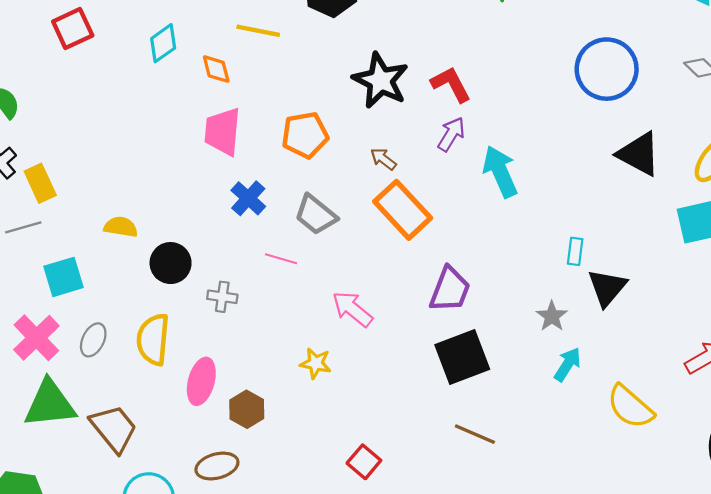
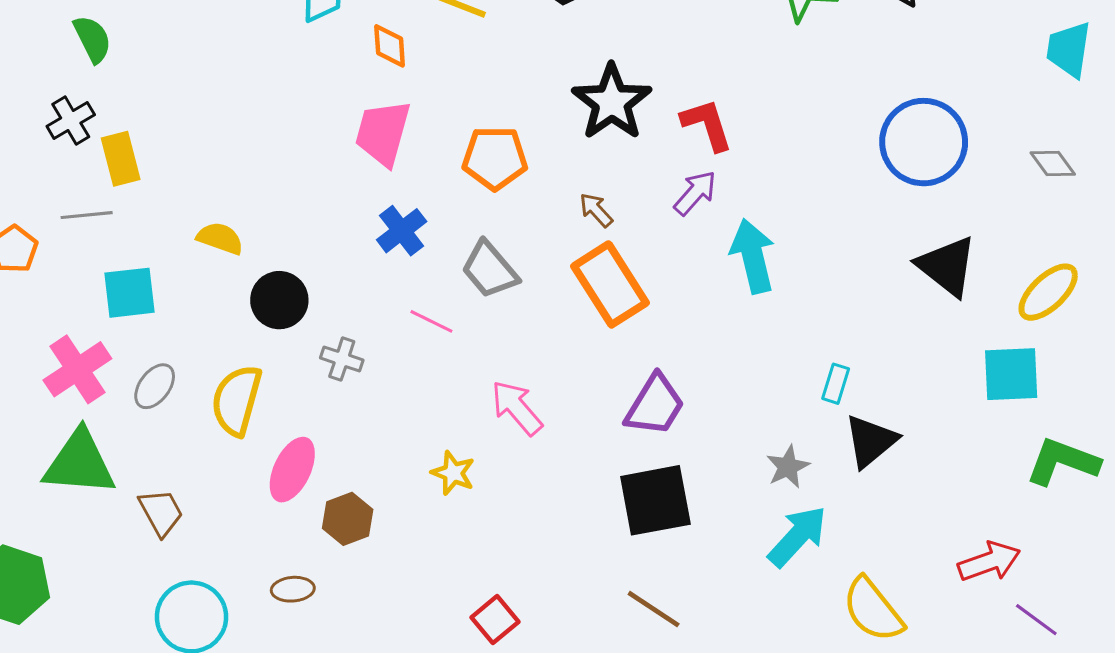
cyan arrow: (567, 364) -> (797, 536), size x1.4
brown trapezoid: (114, 428) -> (161, 512), size x0.7
brown ellipse: (217, 466) -> (293, 589), size x0.7

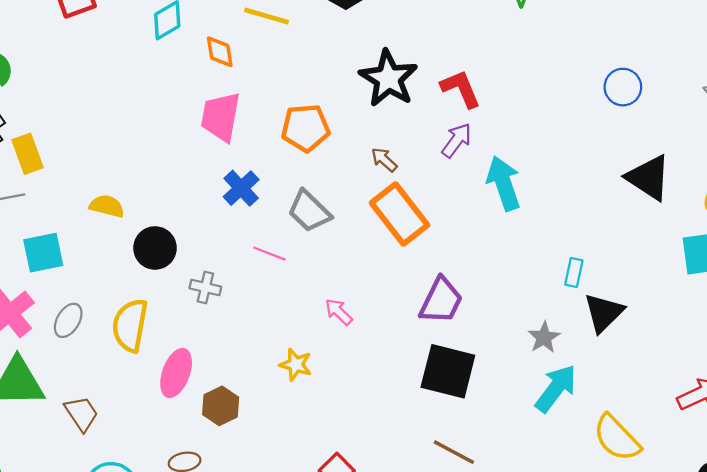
blue circle: (924, 142) -> (623, 87), size x0.6
pink arrow: (517, 408) -> (339, 312), size x0.7
black square: (655, 500) -> (448, 371), turned 30

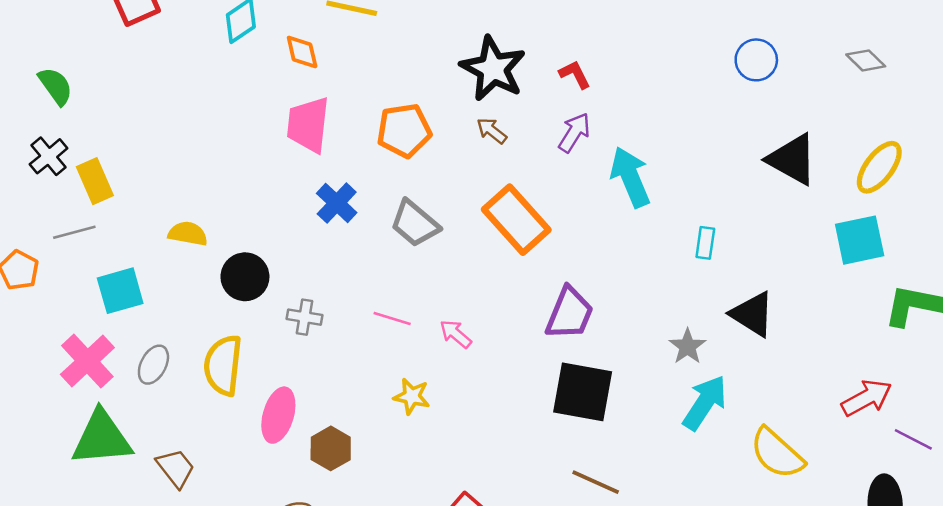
red L-shape: (461, 89) -> (575, 74), size x0.7
brown arrow: (384, 160) -> (492, 131), moved
pink line: (269, 254) -> (392, 318), moved
cyan rectangle: (574, 273) -> (705, 243), moved
black triangle: (604, 313) -> (752, 314), turned -39

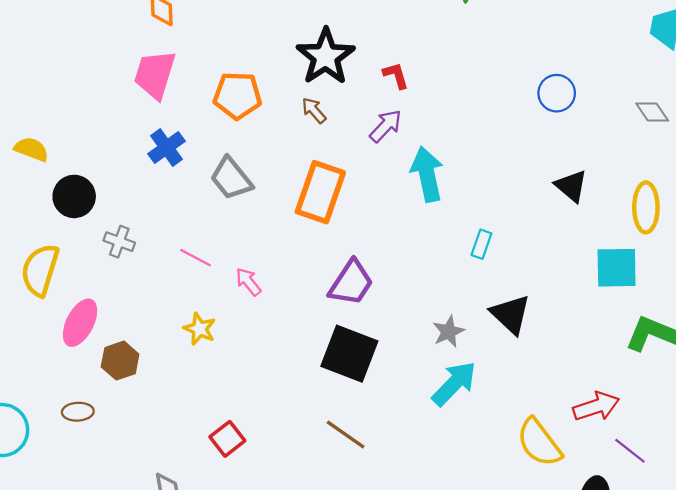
black triangle: (792, 159) -> (571, 186), size x0.7
yellow ellipse: (879, 167) -> (646, 207), turned -48
orange rectangle: (516, 220) -> (320, 192), turned 50
yellow semicircle: (777, 453) -> (539, 443), moved

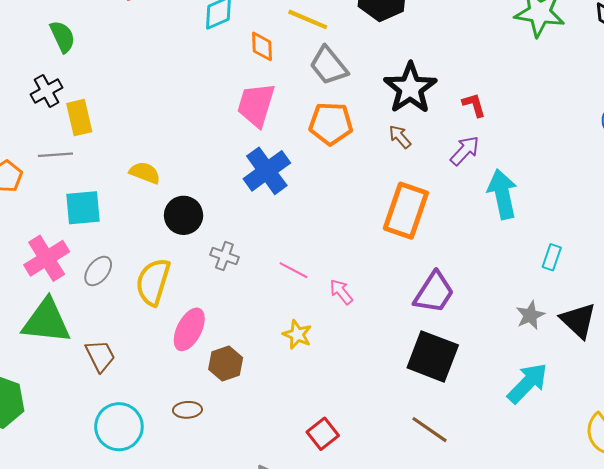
blue cross: (167, 148) -> (267, 171), size x1.4
gray trapezoid: (231, 178) -> (329, 66), moved
gray star: (448, 332) -> (530, 315), moved

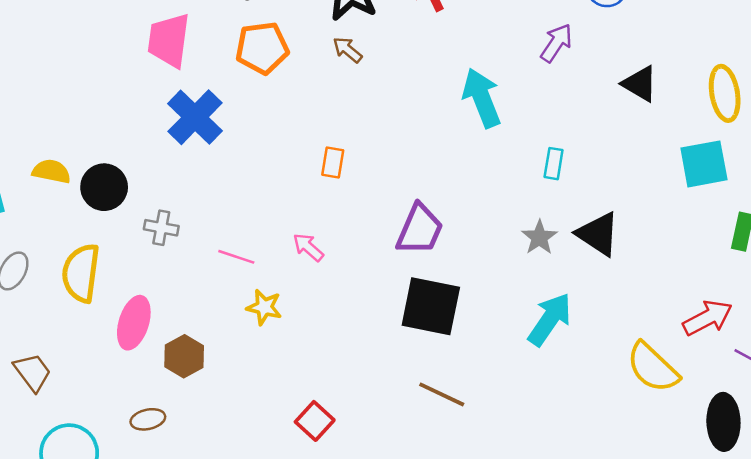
purple arrow: (465, 151) -> (556, 43), moved
yellow semicircle: (145, 173) -> (51, 171), moved
orange rectangle: (406, 211) -> (333, 163), moved, size x0.5
pink line: (293, 270) -> (236, 257), moved

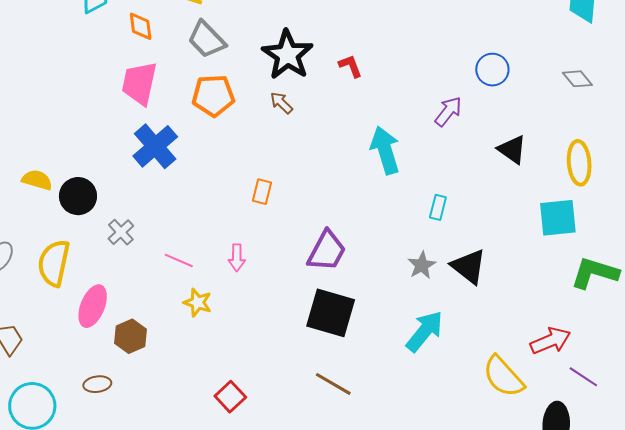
gray cross: (161, 228) -> (121, 232), turned 32
pink arrow: (308, 247) -> (237, 258), turned -136

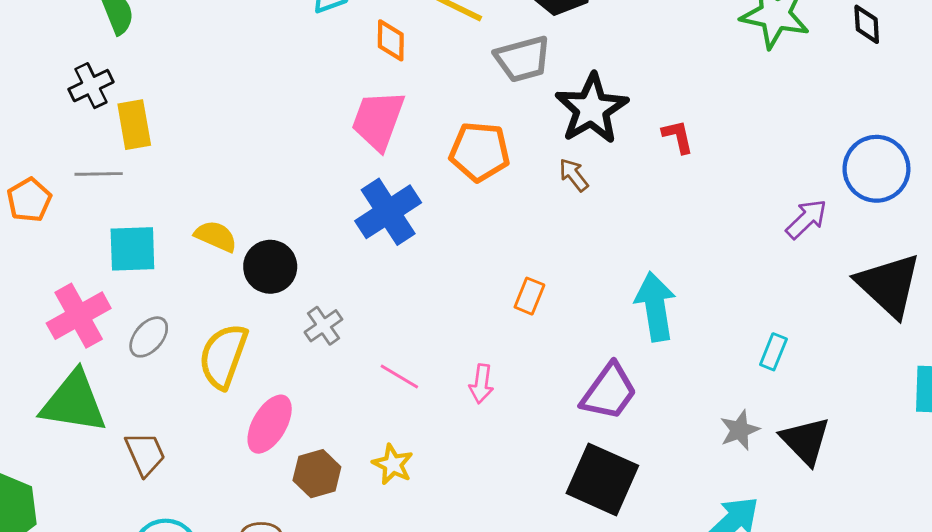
gray trapezoid: (207, 40) -> (523, 59), moved, turned -69
blue circle: (492, 70) -> (876, 169), size x1.4
cyan arrow: (385, 150) -> (655, 307), moved
black triangle: (512, 150) -> (889, 285), size x1.6
yellow star: (198, 302) -> (393, 464), moved

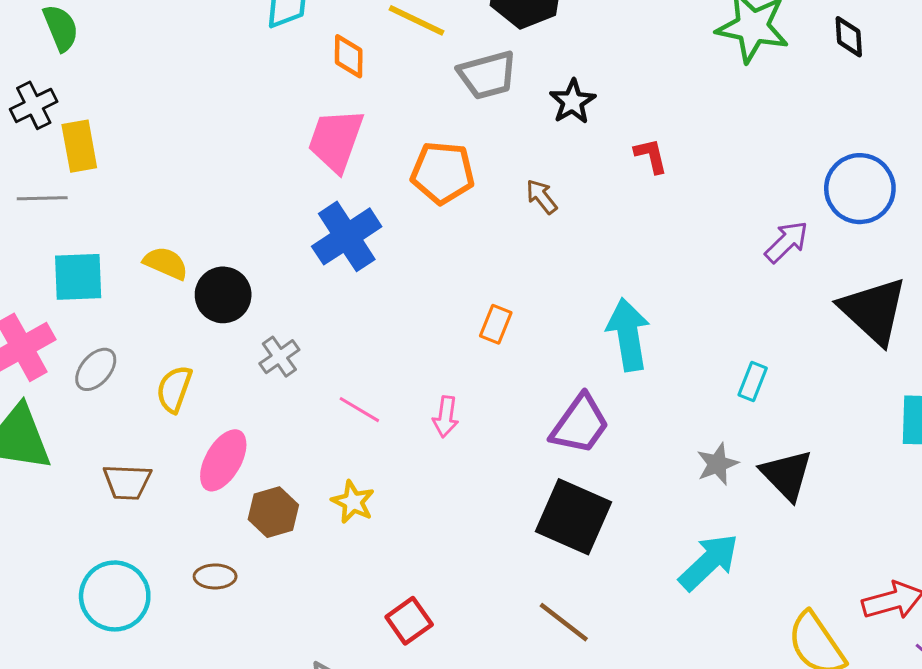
black star: (592, 109) -> (572, 102), moved, size x0.6
yellow semicircle: (223, 356) -> (174, 389), size x0.7
brown trapezoid: (145, 454) -> (127, 482), moved, turned 117

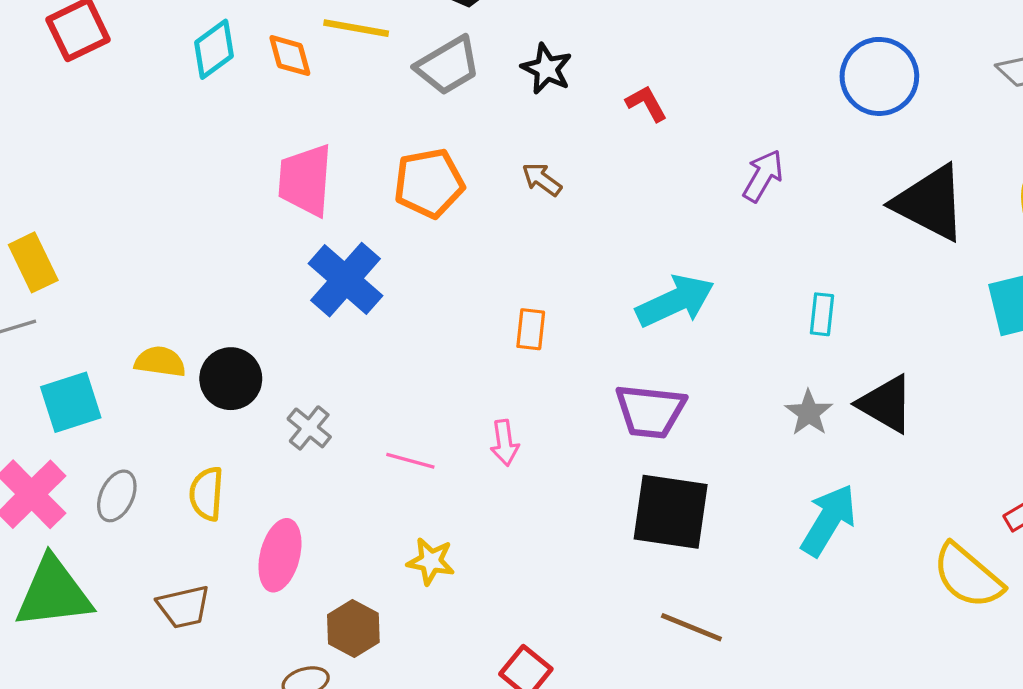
orange diamond: (349, 56) -> (290, 56), moved
purple arrow: (787, 242) -> (763, 176), moved
cyan arrow: (628, 335) -> (675, 301), turned 90
purple trapezoid: (580, 424) -> (650, 411), turned 76
brown hexagon: (273, 512) -> (353, 629), moved

